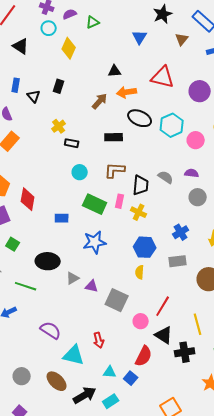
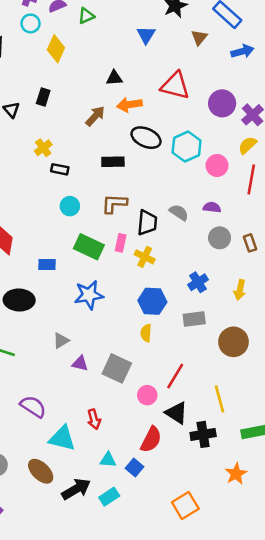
black ellipse: (48, 261) -> (19, 300), moved
purple triangle: (92, 286) -> (80, 363), moved

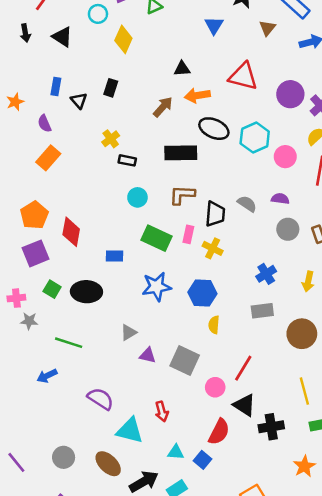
black rectangle: (113, 162) -> (181, 153), size x1.4
blue hexagon: (152, 301) -> (202, 293), moved
yellow line: (220, 399) -> (304, 391), moved

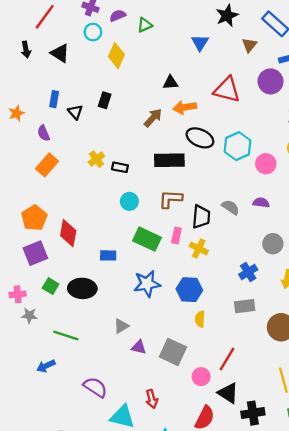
purple circle: (290, 94) -> (271, 81), moved
yellow cross: (111, 139) -> (96, 159), moved
gray circle: (288, 229) -> (273, 244), moved

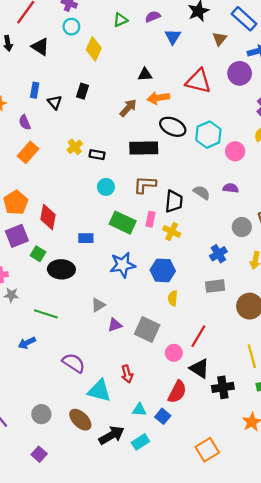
purple semicircle: (118, 16) -> (153, 17), moved
green square: (51, 286) -> (38, 254), moved
purple triangle: (139, 347) -> (115, 325), turned -32

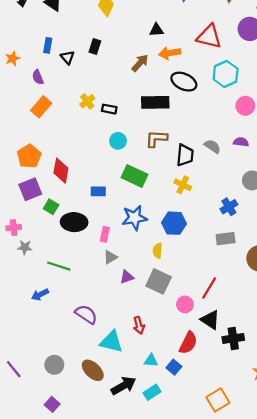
cyan hexagon: (208, 135) -> (226, 74), moved
pink rectangle: (150, 219) -> (105, 234), moved
yellow semicircle: (173, 298) -> (158, 251), moved

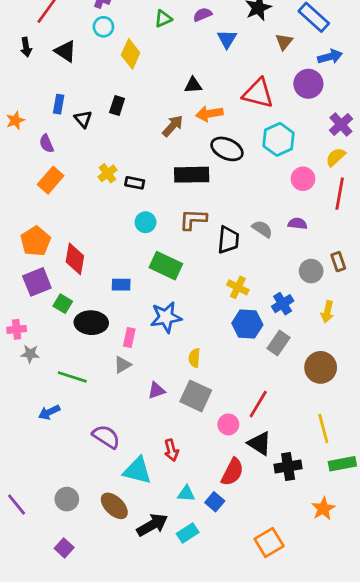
yellow cross: (183, 185) -> (238, 287), moved
blue hexagon: (174, 223) -> (247, 324), moved
gray rectangle: (226, 239) -> (279, 343), turned -48
gray triangle: (110, 257) -> (122, 365), moved

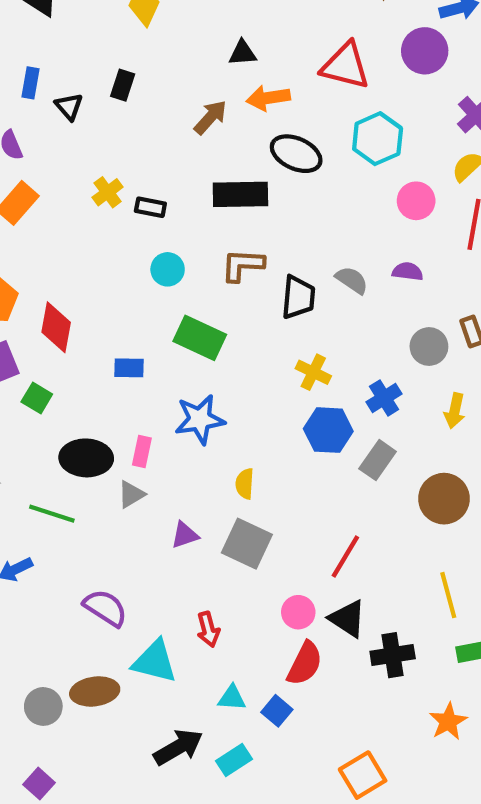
black ellipse: (91, 323) -> (86, 458), moved
pink circle: (228, 424) -> (298, 612), moved
brown ellipse: (114, 506) -> (95, 691), moved, turned -52

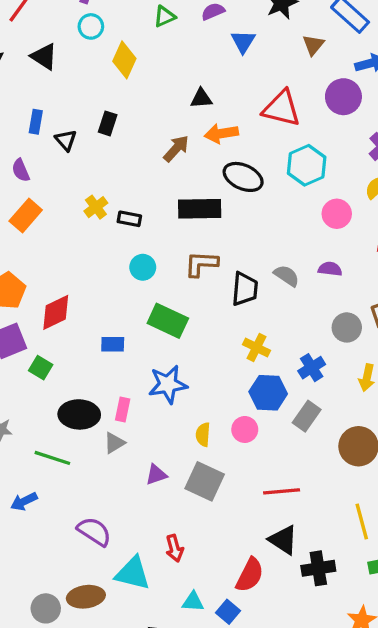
red diamond: (56, 327) -> (56, 312), turned 54
red line: (345, 556) -> (282, 491), turned 54
pink circle: (298, 612) -> (245, 429), moved

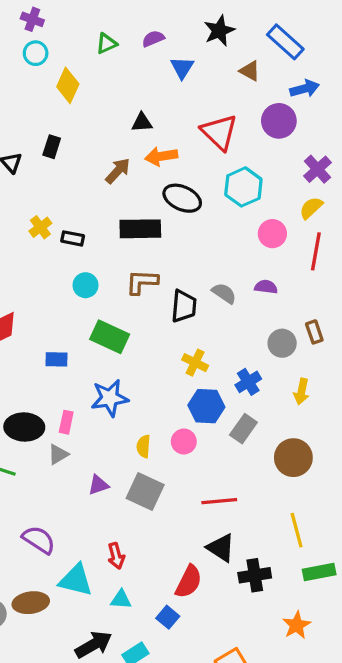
brown triangle: (313, 45) -> (250, 71), turned -40
red triangle: (282, 108) -> (219, 132), turned 30
cyan triangle: (193, 602) -> (121, 599), moved

